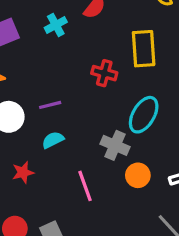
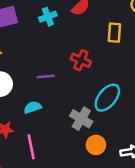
yellow rectangle: (144, 49) -> (114, 33), moved, size x0.7
purple line: (50, 105) -> (46, 76), moved
pink line: (85, 186) -> (31, 147), moved

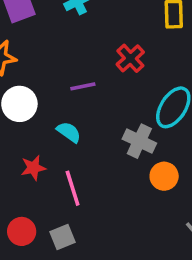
red cross: (81, 60) -> (130, 58), turned 30
cyan semicircle: (33, 107) -> (69, 132), turned 60

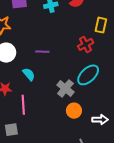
red cross: (130, 58) -> (86, 44), moved

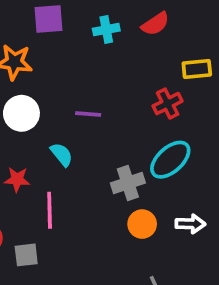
yellow rectangle: (101, 25) -> (197, 69), turned 70
gray cross: (65, 88) -> (128, 183), turned 30
white arrow: (100, 120) -> (190, 224), moved

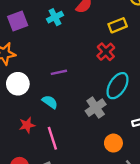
orange circle: (142, 224) -> (113, 143), moved

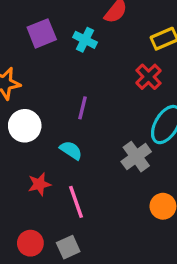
cyan cross: (55, 17) -> (85, 40), moved, turned -35
purple square: (18, 21) -> (42, 33), moved
purple line: (59, 72) -> (83, 108), turned -63

